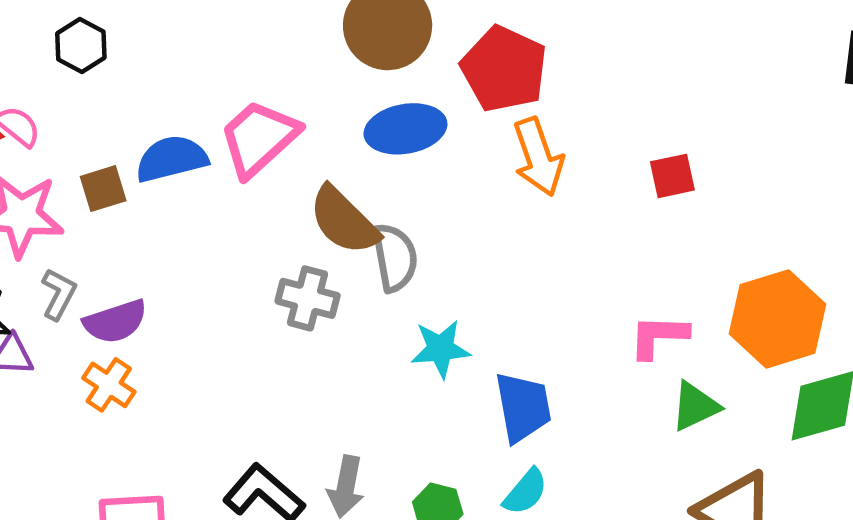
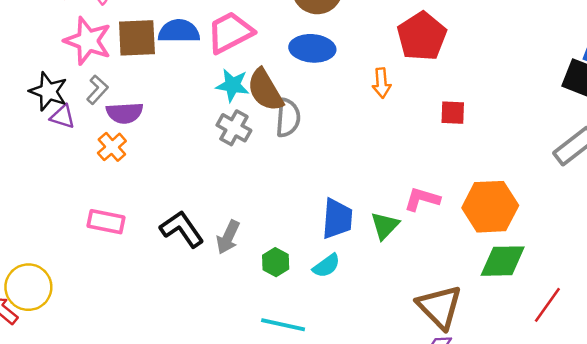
red pentagon: (504, 69) -> (422, 36), moved
orange arrow: (538, 157) -> (382, 83), size x0.7
brown square: (103, 189) -> (137, 38), size x1.6
cyan star: (441, 349) -> (233, 85), moved
green triangle: (695, 406) -> (385, 226), moved, turned -36

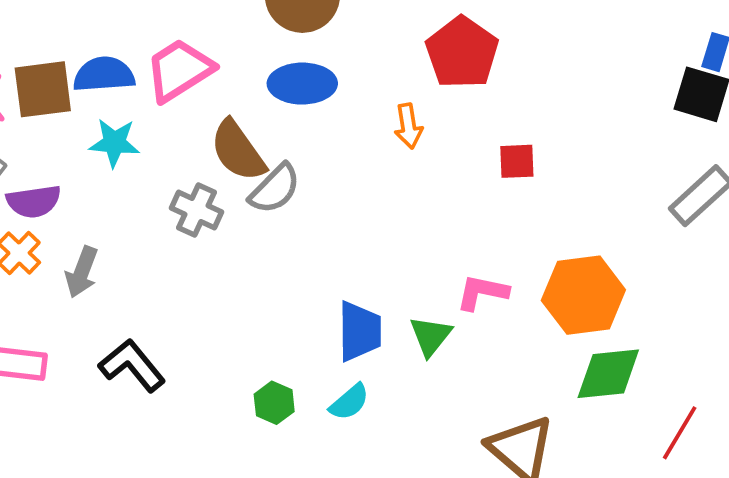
cyan star: (233, 85) -> (114, 143), moved
gray semicircle: (288, 118) -> (275, 189), turned 45
gray arrow: (228, 237) -> (82, 272), moved

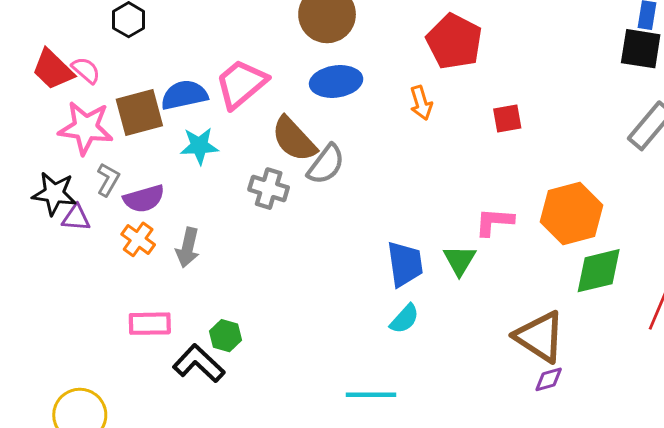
black L-shape: (132, 365) -> (199, 363), moved
green hexagon: (274, 403) -> (226, 336), moved

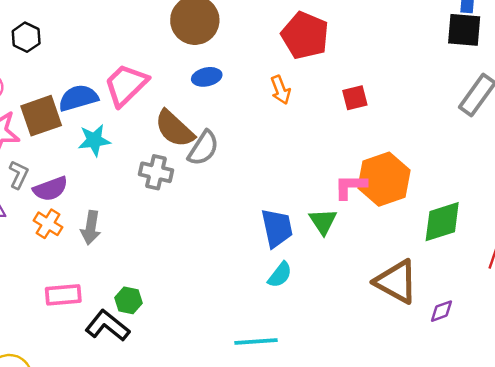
blue ellipse: (336, 81) -> (207, 77), size x0.7
orange hexagon: (572, 213) -> (384, 179), moved
purple diamond: (549, 379) -> (441, 311), moved

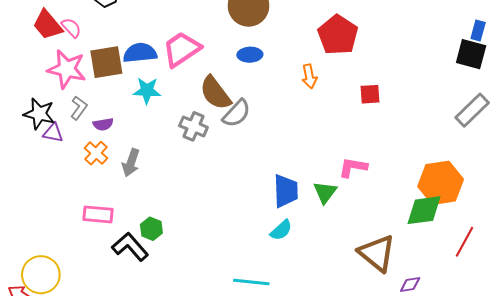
orange hexagon: (384, 179) -> (441, 183), moved
purple semicircle: (50, 189) -> (103, 124), size x0.7

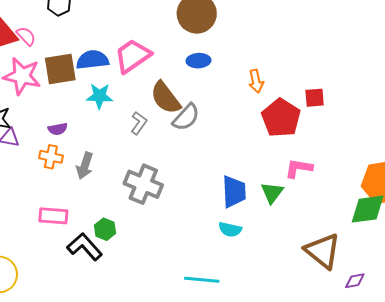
red pentagon: (338, 35) -> (281, 118), moved
gray L-shape: (79, 108) -> (139, 123), moved
gray cross: (193, 126) -> (143, 184), moved, size x1.4
orange cross: (96, 153) -> (51, 157), turned -30
cyan semicircle: (281, 230) -> (230, 230), turned 55

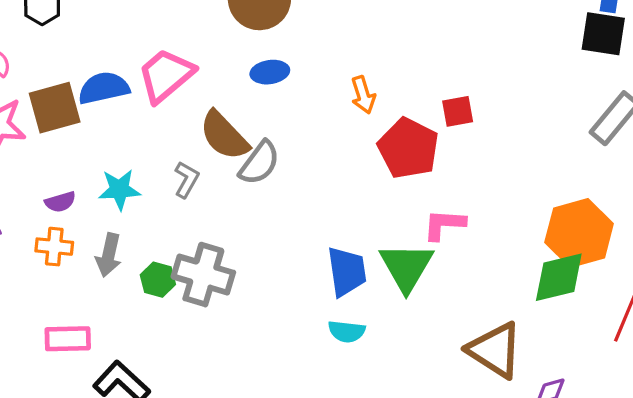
cyan star: (100, 96) -> (119, 189), moved
green triangle: (272, 193) -> (406, 267), size x1.5
green hexagon: (105, 229) -> (158, 280), moved

